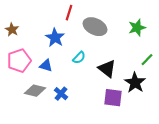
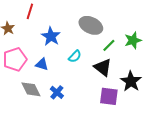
red line: (69, 13) -> (30, 11), moved
green star: (137, 28) -> (133, 40), moved
green line: (147, 60) -> (109, 45), moved
gray diamond: (35, 91) -> (31, 89), turned 50

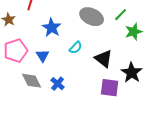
green line: (109, 45) -> (121, 15), moved
blue triangle: (42, 64) -> (43, 56), turned 40

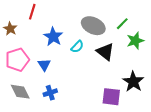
cyan semicircle: (76, 48) -> (77, 47), moved
black triangle: (104, 59) -> (105, 52), moved
gray diamond: (32, 81) -> (20, 92), moved
blue cross: (58, 84) -> (50, 93), moved, turned 32

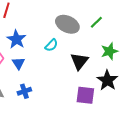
blue star: (53, 37) -> (16, 39), moved
green star: (135, 41) -> (109, 51), moved
black triangle: (105, 52) -> (79, 61), moved, turned 30

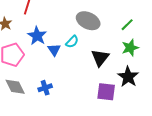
green line: (96, 22) -> (127, 25), moved
blue triangle: (18, 63) -> (54, 50), moved

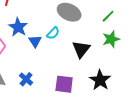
black star: (128, 77) -> (100, 80), moved
blue cross: (45, 88) -> (26, 79), turned -32
purple square: (106, 92) -> (64, 84), moved

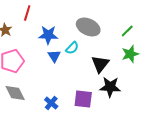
blue star: (18, 27) -> (48, 35), moved, turned -30
blue cross: (26, 79) -> (51, 103), moved
black star: (100, 80) -> (110, 87), moved, turned -30

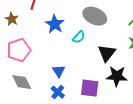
blue star: (48, 35) -> (55, 24), turned 30
blue triangle: (54, 56) -> (59, 71), moved

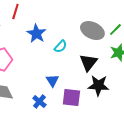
gray ellipse: (95, 16) -> (92, 31), moved
blue triangle: (59, 71) -> (52, 81), moved

